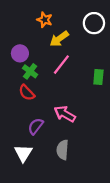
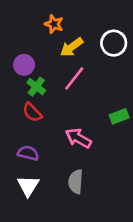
white circle: (94, 23) -> (114, 43), moved
green rectangle: (98, 77) -> (119, 116), moved, turned 64
purple semicircle: (36, 126) -> (28, 153), moved, turned 66

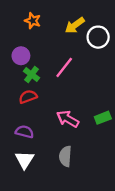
orange star: (54, 24) -> (33, 21), moved
yellow arrow: (72, 47) -> (75, 25), moved
red semicircle: (32, 112) -> (28, 97), turned 114
green rectangle: (119, 116) -> (103, 118), moved

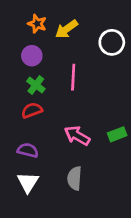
yellow arrow: (75, 25) -> (66, 29), moved
purple circle: (21, 56) -> (32, 56), moved
pink line: (64, 67) -> (73, 77), turned -35

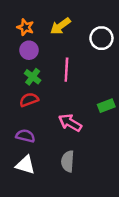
orange star: (37, 24) -> (25, 27), moved
green rectangle: (117, 134) -> (106, 106), moved
white triangle: (28, 182) -> (25, 165), turned -45

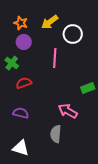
white circle: (101, 38) -> (73, 34), moved
green cross: (33, 77) -> (12, 63), moved
pink arrow: (70, 123) -> (68, 111), moved
white triangle: (25, 165) -> (21, 148), moved

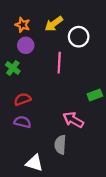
red semicircle: (24, 83) -> (22, 99), moved
white triangle: (21, 148) -> (34, 163), moved

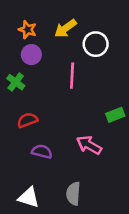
purple semicircle: (22, 122) -> (42, 152), moved
gray semicircle: (60, 145) -> (73, 194), moved
white triangle: (34, 163) -> (29, 197), moved

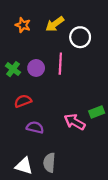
purple circle: (31, 55) -> (36, 68), moved
green rectangle: (115, 115) -> (97, 112), moved
gray semicircle: (73, 194) -> (49, 163), moved

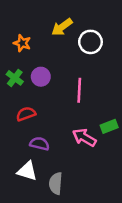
orange star: (23, 25) -> (22, 43), moved
pink line: (60, 64) -> (79, 90), moved
white triangle: (24, 166) -> (27, 171), moved

